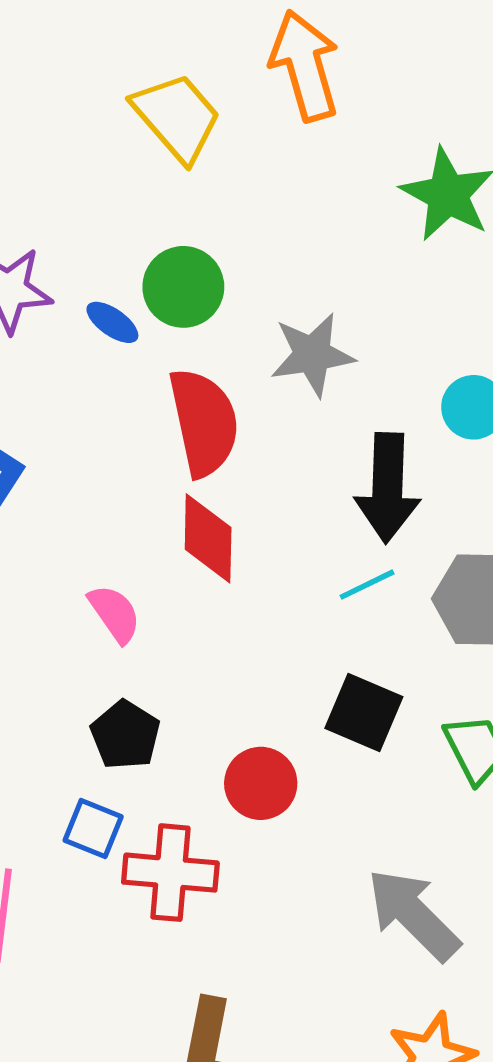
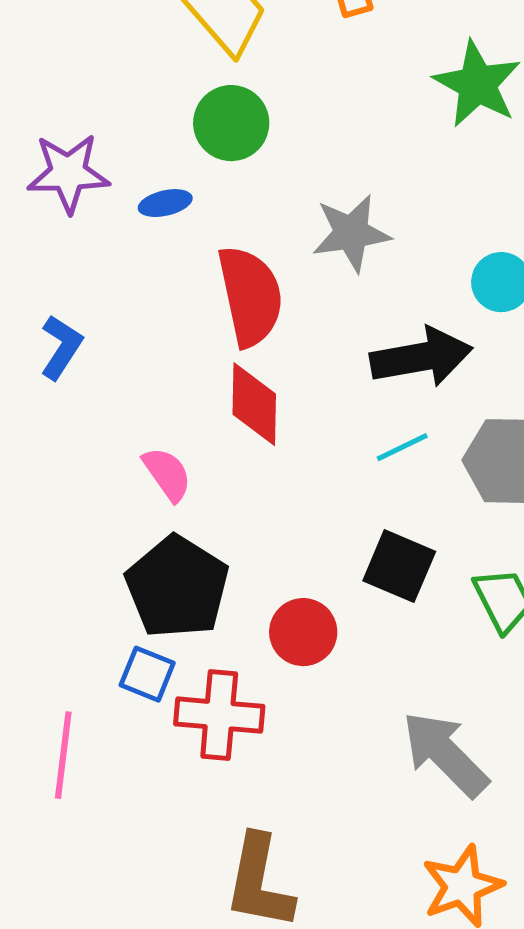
green circle: (183, 287) -> (231, 123), moved
blue ellipse: (112, 322) -> (165, 203), turned -48
black arrow: (388, 488) -> (421, 357), turned -102
black pentagon: (125, 735) -> (177, 587), size x1.6

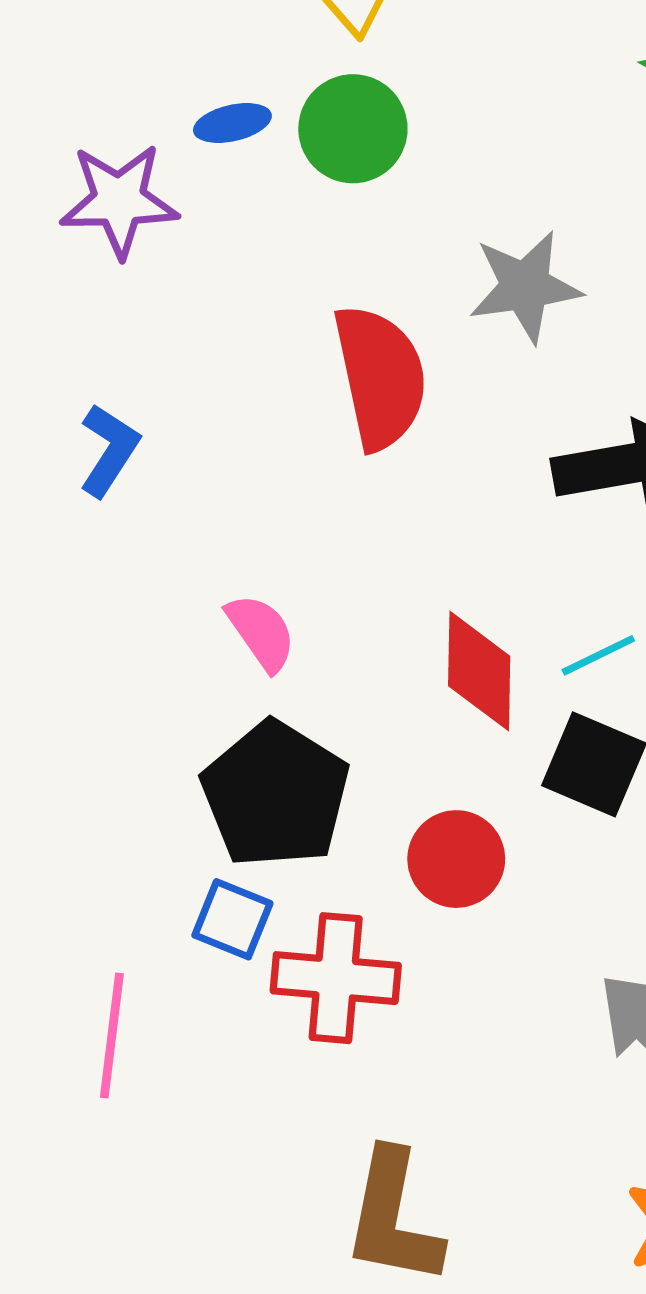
blue ellipse: (165, 203) -> (232, 123), moved
red diamond: (254, 404) -> (479, 671), moved
cyan line: (402, 447) -> (598, 655), moved

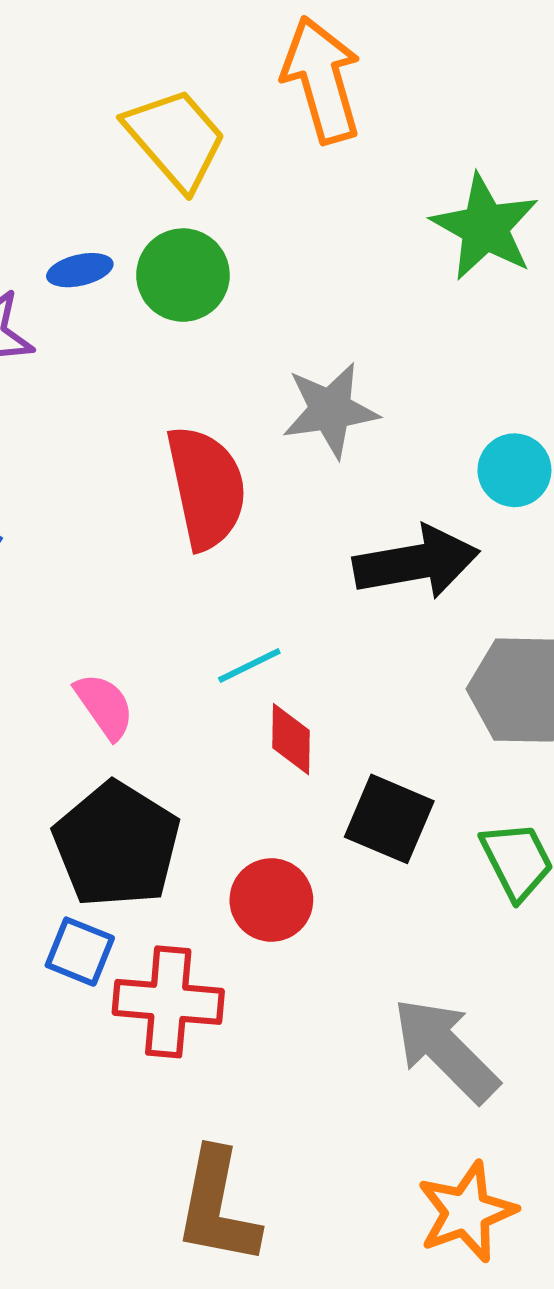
cyan line: (598, 655) -> (249, 665), moved
red diamond: (479, 671) -> (291, 739), size x0.7

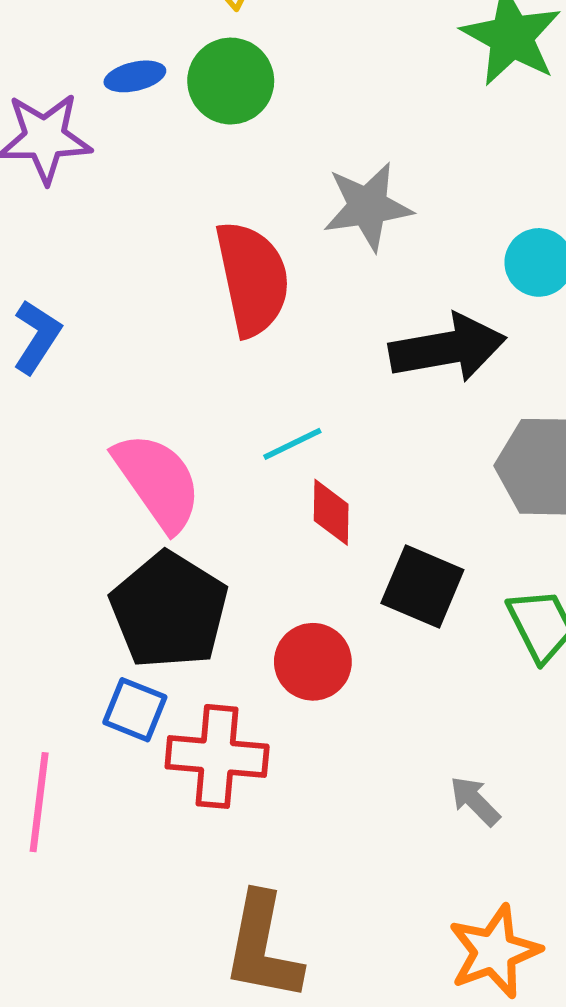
pink semicircle: (104, 706) -> (158, 482), size x1.6
gray arrow: (446, 1050) -> (475, 801), size x0.5

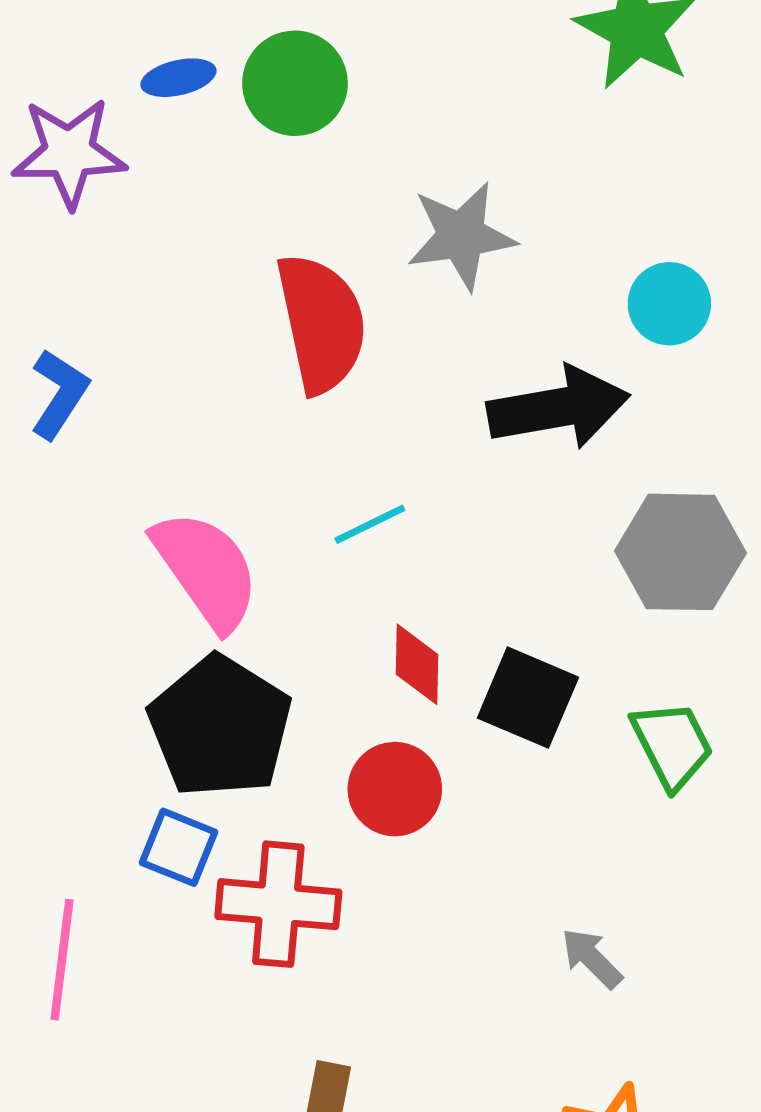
red diamond: (331, 512) -> (417, 664), moved

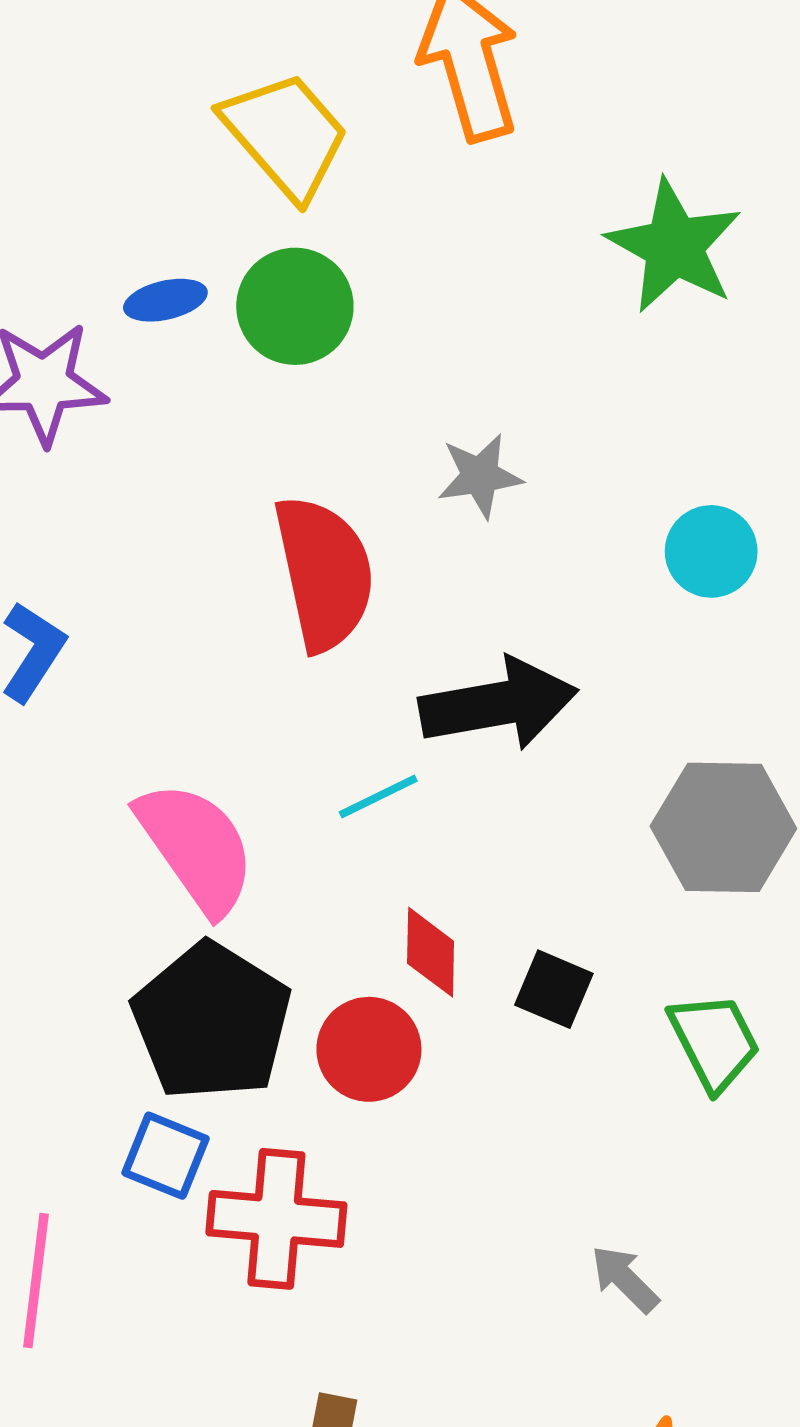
gray star: (461, 236) -> (480, 476), size x0.7
black arrow: (558, 408) -> (498, 704), moved
black square: (528, 698) -> (554, 989), size x0.7
red circle: (395, 789) -> (369, 1049), moved

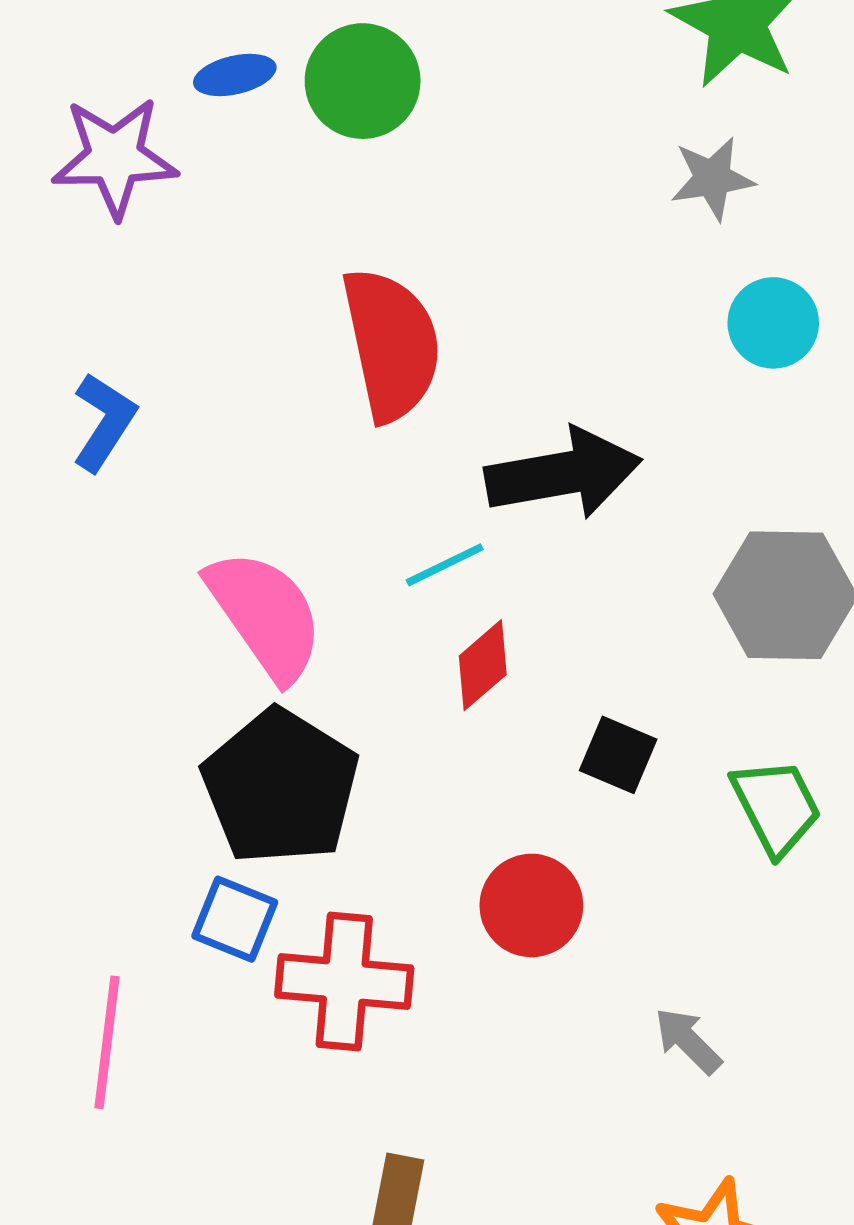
gray star: (480, 476) -> (712, 178), moved
red diamond: (431, 952) -> (483, 665), moved, turned 48
red circle: (369, 1049) -> (531, 905), moved

